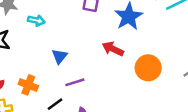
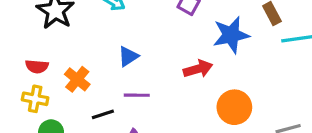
red arrow: (113, 49) -> (198, 69), turned 120

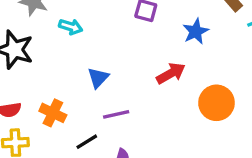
blue star: (231, 35) -> (196, 31), size x0.7

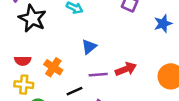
red arrow: (171, 73) -> (126, 69), moved

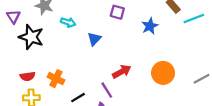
blue triangle: (89, 47) -> (94, 39), moved
purple line: (98, 75) -> (107, 90), moved, turned 70

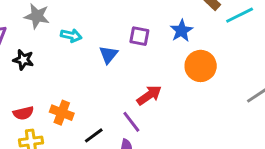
purple square: (117, 12) -> (139, 36), moved
black star: (31, 37) -> (23, 60), size x0.6
orange circle: (163, 73) -> (201, 66), moved

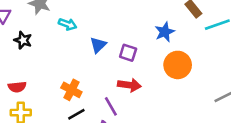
purple square: (139, 36) -> (128, 53), moved
red arrow: (149, 95) -> (129, 85), turned 35
orange cross: (62, 113) -> (71, 90), moved

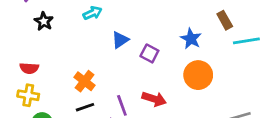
cyan arrow: (68, 24) -> (92, 13), turned -54
blue star: (165, 32) -> (191, 39), turned -30
red arrow: (129, 85) -> (154, 99), moved

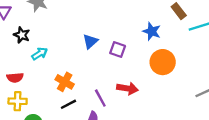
cyan arrow: (92, 13) -> (40, 54), moved

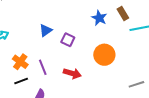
blue star: (152, 31) -> (99, 18), moved
purple line: (100, 98) -> (43, 67), moved

